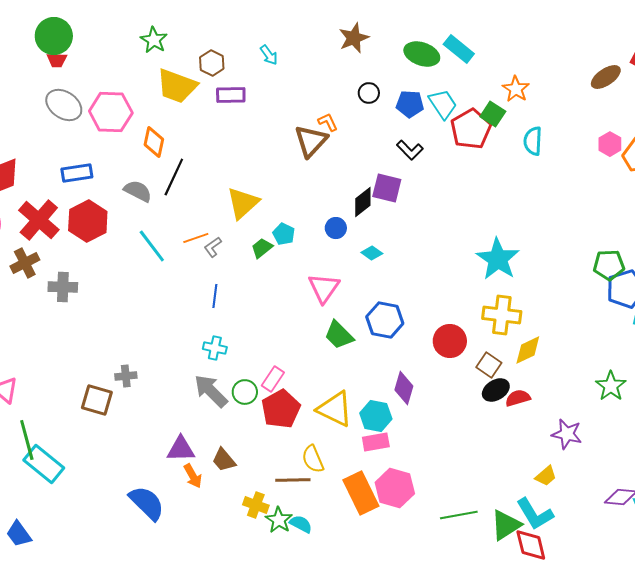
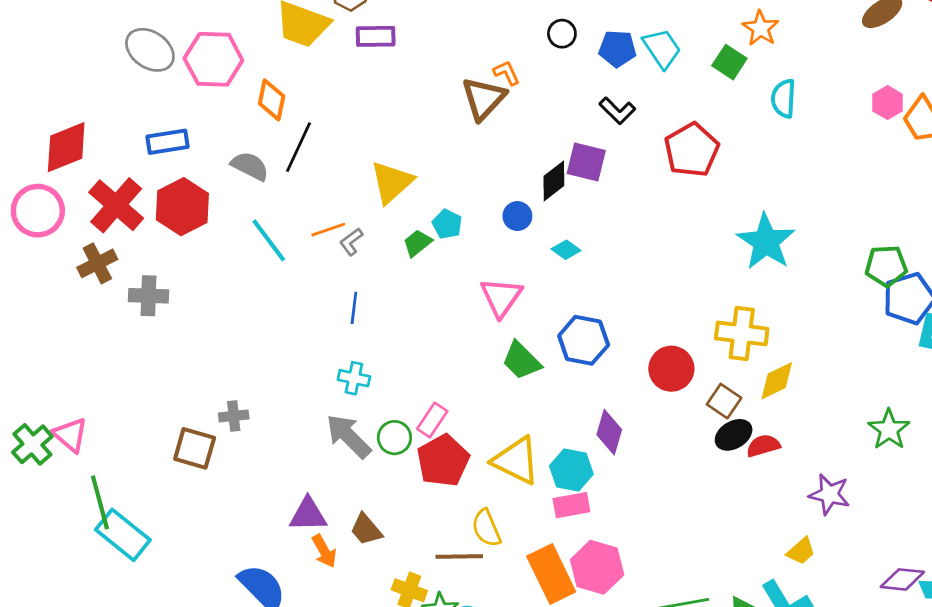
red pentagon: (471, 129) -> (692, 150), moved
cyan star: (498, 259) -> (766, 242), moved

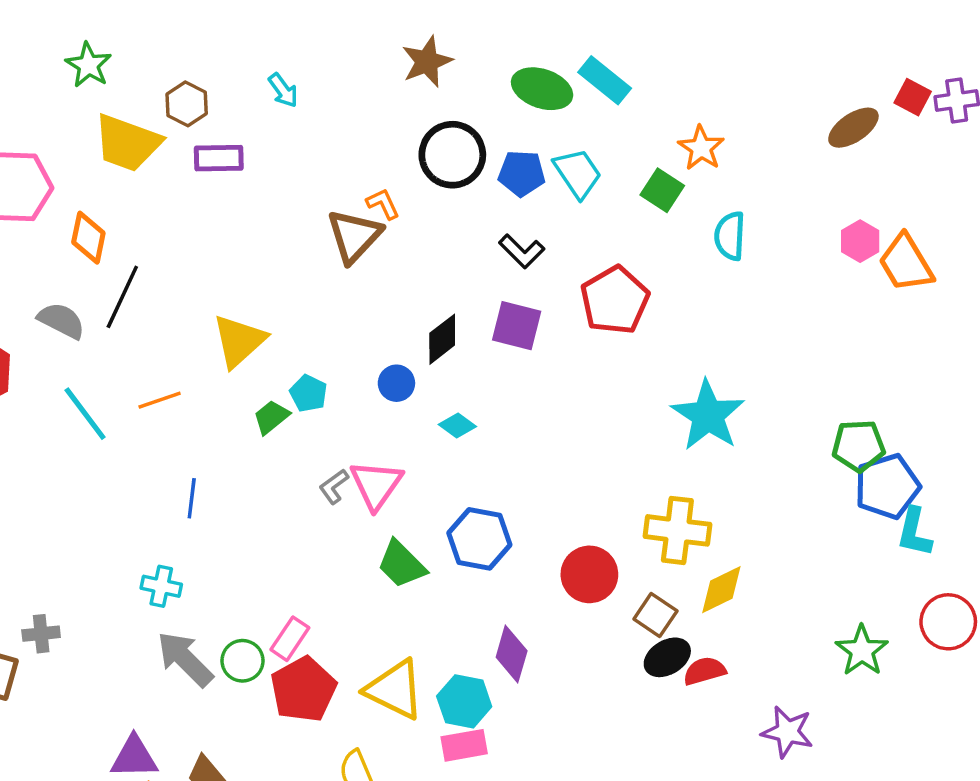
black circle: (562, 34) -> (452, 155), size x1.8
purple square: (586, 162) -> (517, 326), moved
gray L-shape: (351, 242) -> (334, 486), moved
cyan cross: (354, 378) -> (161, 586), moved

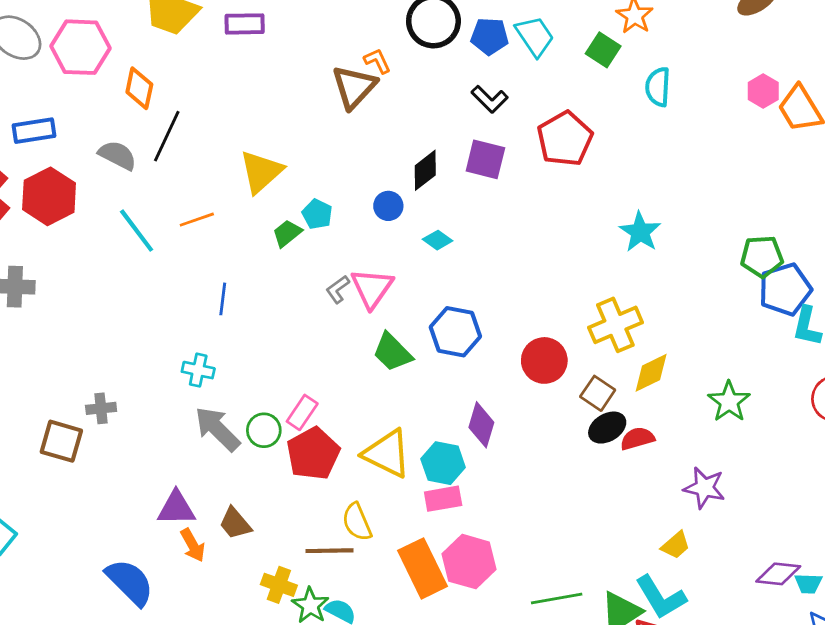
cyan star: (708, 415) -> (640, 232), size x0.7
yellow cross: (677, 530) -> (615, 325), turned -30
green star: (862, 651) -> (729, 402), moved

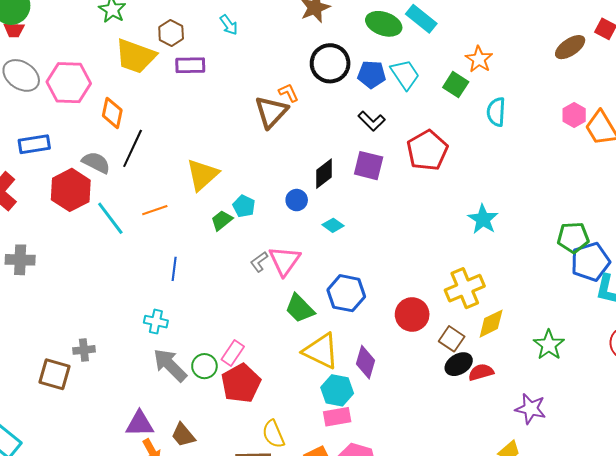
red hexagon: (49, 196) -> (71, 190), moved
yellow triangle: (387, 454) -> (321, 351), moved

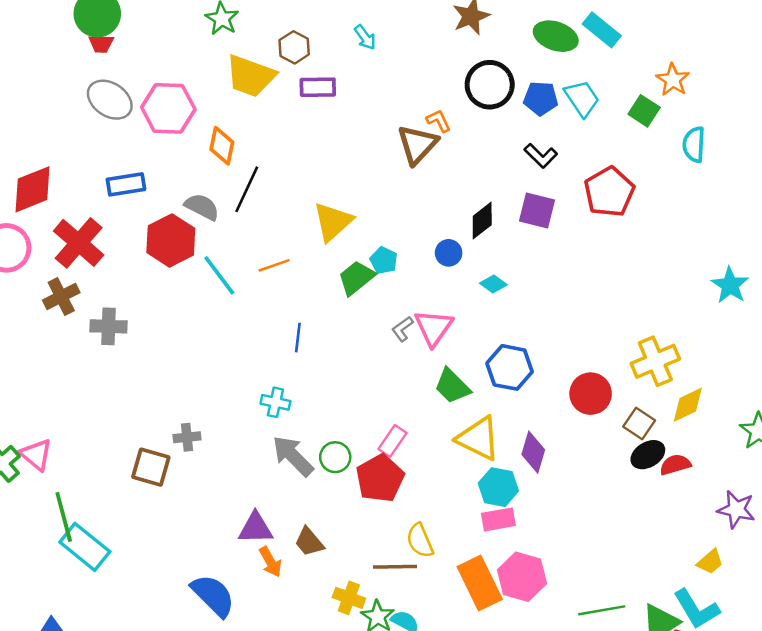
cyan star: (483, 219) -> (730, 285), moved
green trapezoid: (222, 220) -> (356, 278), size x1.4
pink rectangle: (233, 353) -> (393, 441), moved

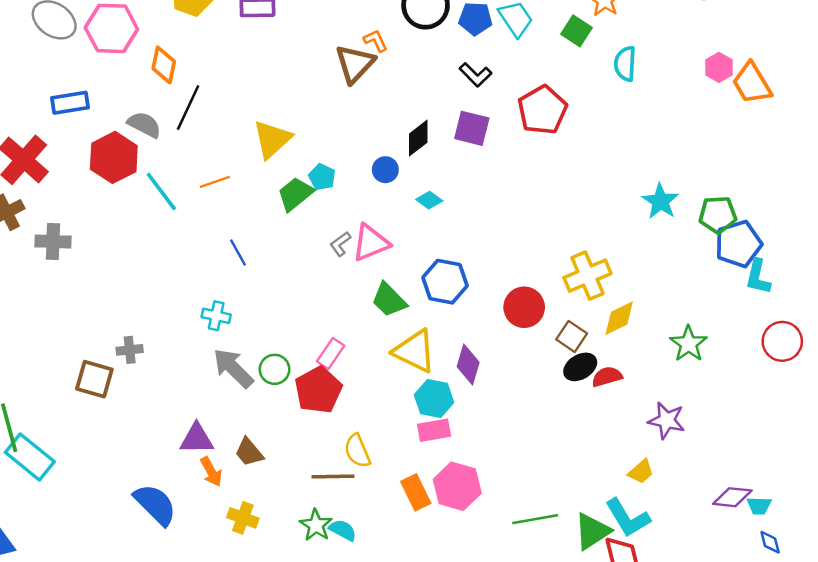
pink triangle: (434, 328) -> (371, 243), turned 33
blue line: (298, 338) -> (238, 252), turned -36
orange rectangle: (480, 583) -> (416, 492), size x0.7
yellow cross: (349, 598) -> (243, 518), moved

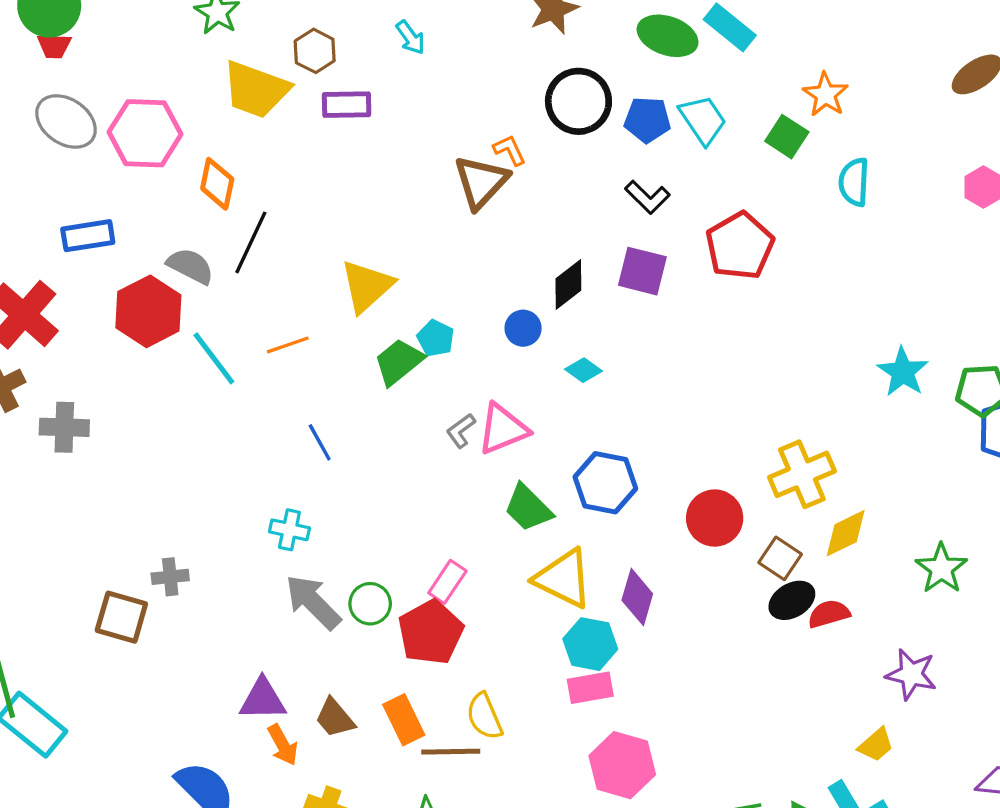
orange rectangle: (416, 492) -> (404, 720), moved

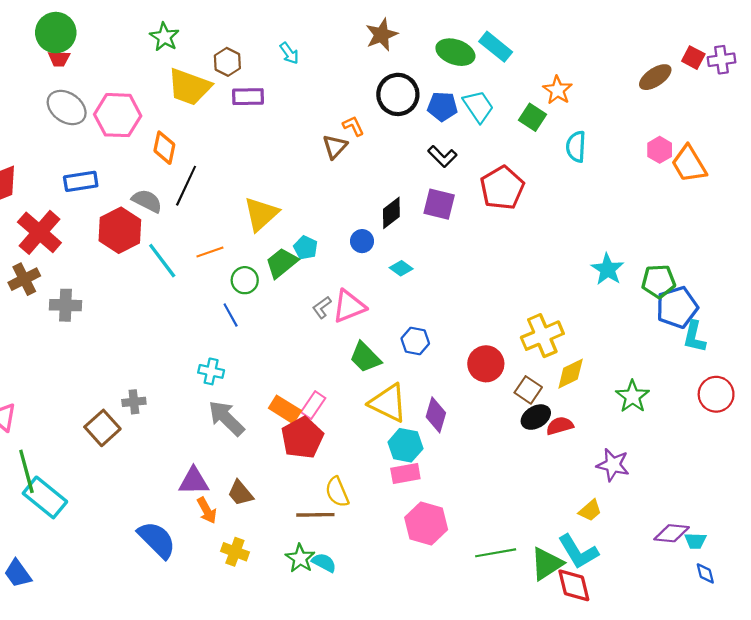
brown triangle: (481, 182) -> (335, 147), size x0.7
blue hexagon: (605, 483) -> (415, 341), size x0.7
green circle: (370, 604) -> (245, 280), moved
brown square: (121, 617) -> (102, 428), turned 32
orange rectangle: (404, 720) -> (285, 409), moved, turned -32

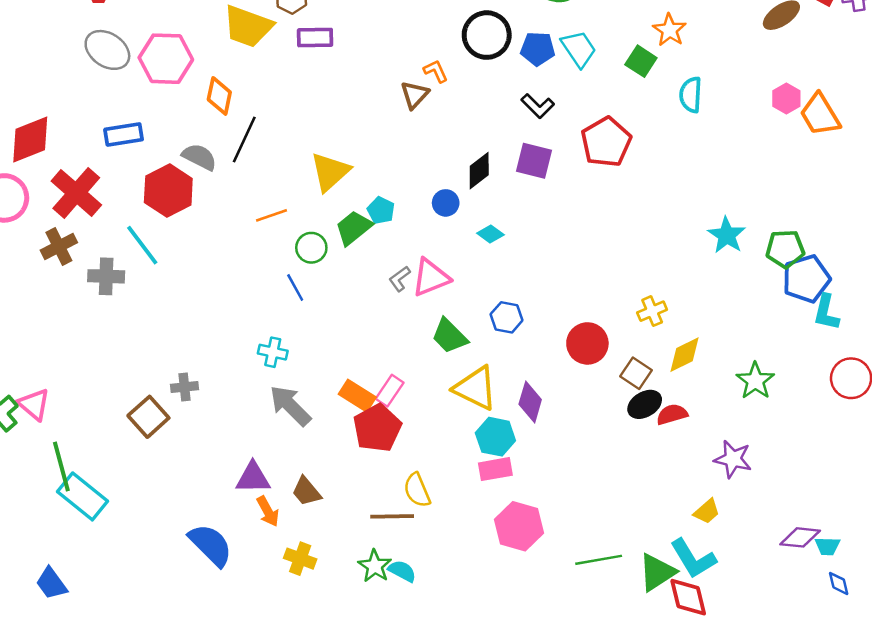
cyan line: (162, 261) -> (142, 245), moved
yellow cross: (542, 336) -> (652, 311), size x0.6

